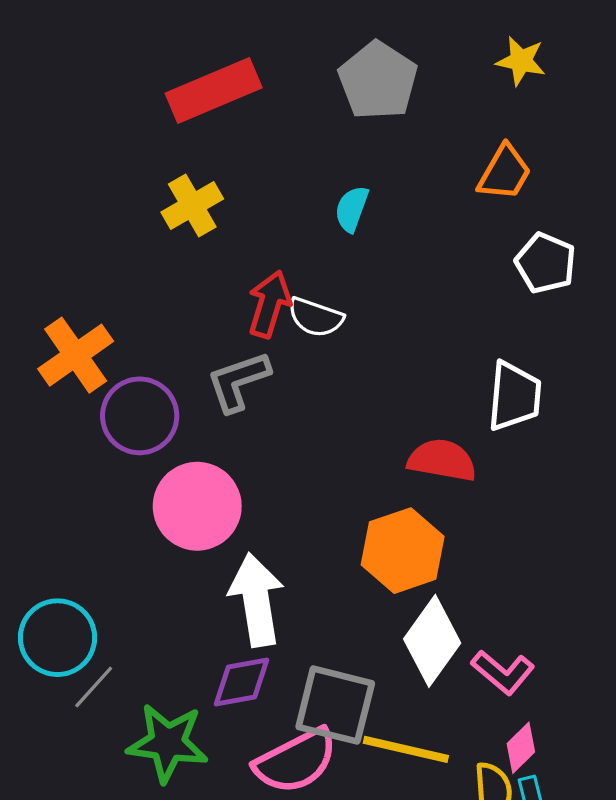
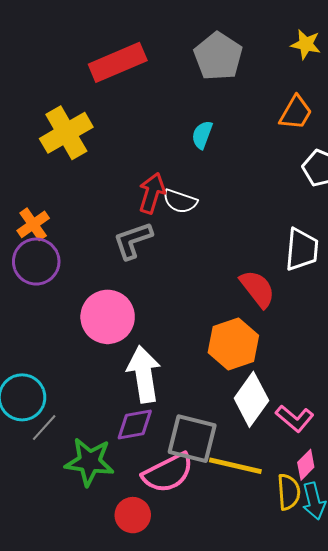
yellow cross: (192, 206) -> (66, 133), moved, size x1.4
orange cross: (76, 355) -> (33, 224), size x0.7
purple circle: (140, 416) -> (36, 262), moved
red semicircle: (442, 460) -> (257, 289), turned 42

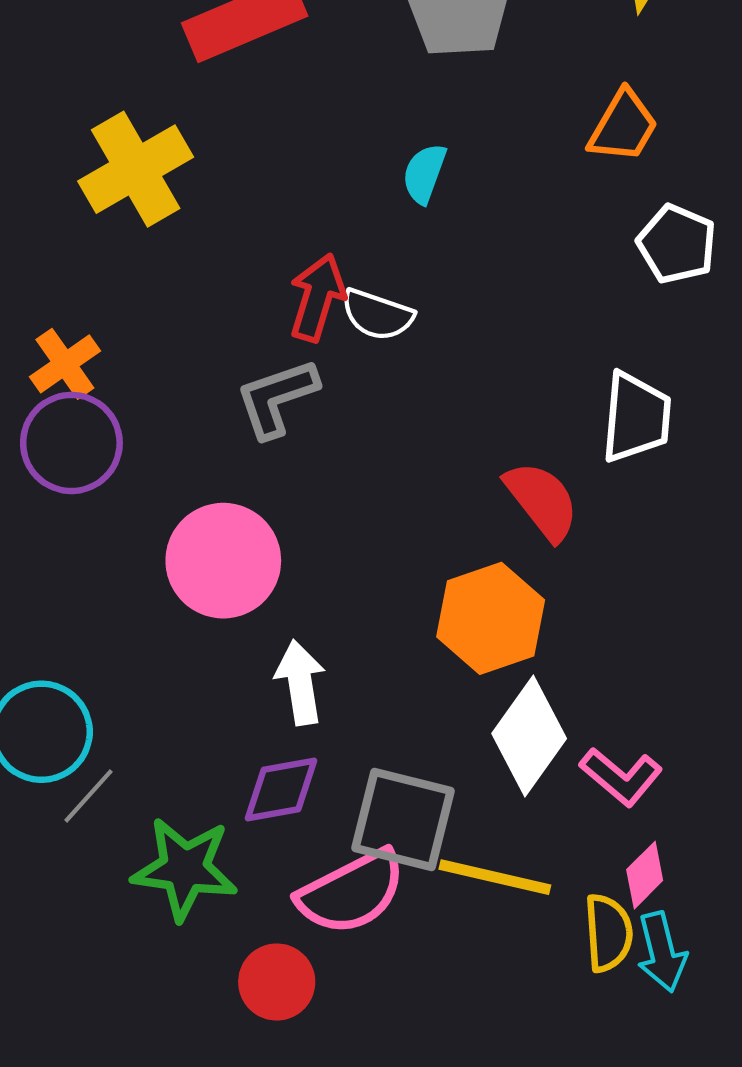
white arrow: (144, 374) -> (300, 683), size x0.7

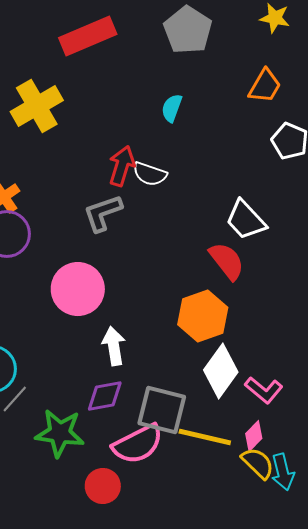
white trapezoid: (636, 417) -> (246, 220), moved, turned 132
pink diamond: (645, 875) -> (254, 436), moved
yellow semicircle: (608, 933) -> (258, 463), turned -42

